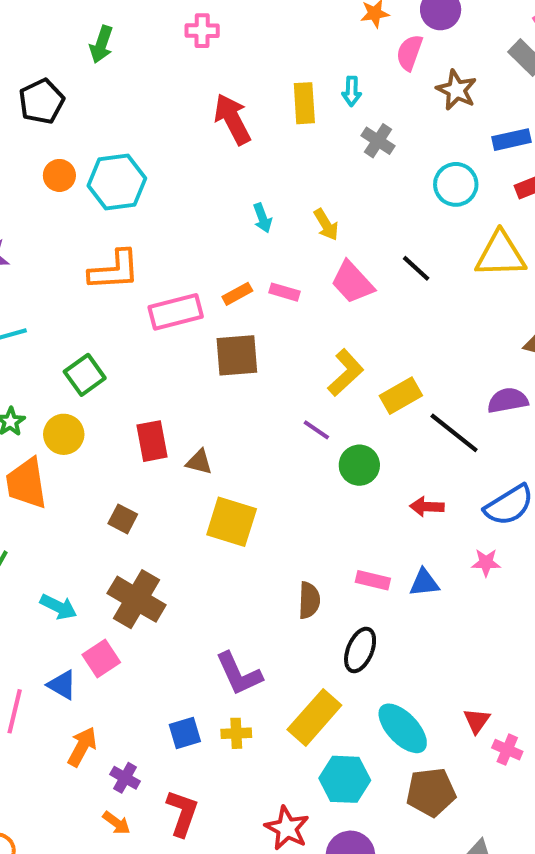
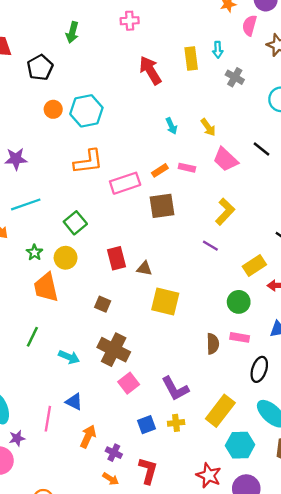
yellow rectangle: (401, 396) -> (254, 265), moved
green circle: (359, 465) -> (239, 302), moved
pink rectangle: (373, 580) -> (240, 337), moved
black ellipse: (360, 650) -> (259, 369), moved
pink square: (101, 658) -> (129, 383), moved

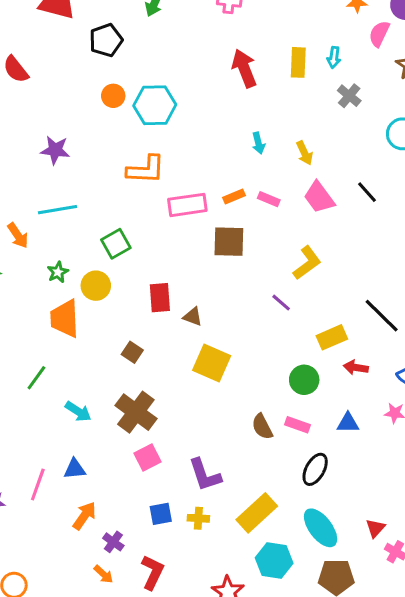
brown semicircle: (213, 344) -> (262, 427), turned 144
blue triangle: (74, 402) -> (75, 469), turned -42

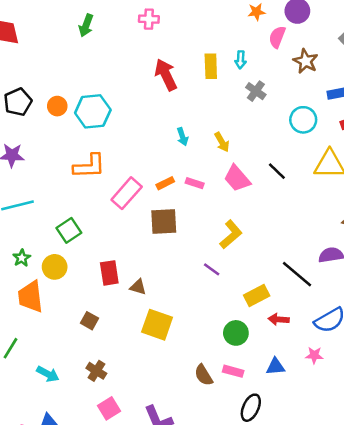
black pentagon: (106, 40) -> (18, 102), moved
pink rectangle: (187, 205) -> (127, 193), turned -36
brown cross: (136, 412) -> (96, 371), size x0.6

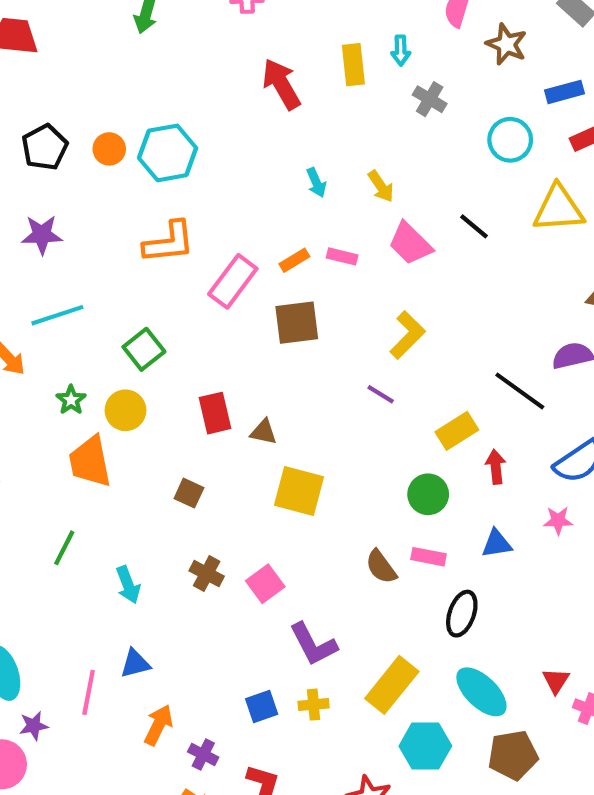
red arrow: (279, 319) -> (496, 467), turned 84
cyan arrow: (48, 374) -> (128, 585), turned 45
pink square: (109, 408) -> (265, 584), moved

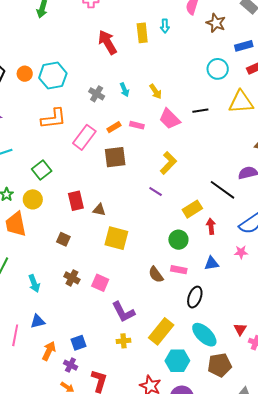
gray cross: (430, 99) -> (97, 94), moved
black line: (474, 226) -> (200, 111), turned -49
pink square: (265, 584) -> (100, 283), turned -30
blue square: (262, 707) -> (79, 343), moved

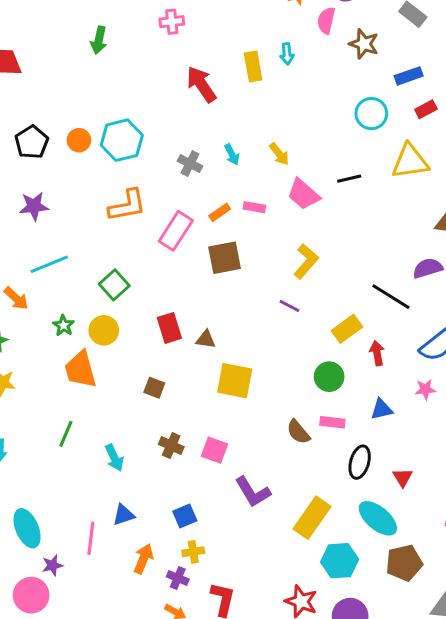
red triangle: (240, 329) -> (403, 477), moved
yellow cross: (124, 341) -> (193, 552), moved
blue square: (79, 343) -> (185, 516), moved

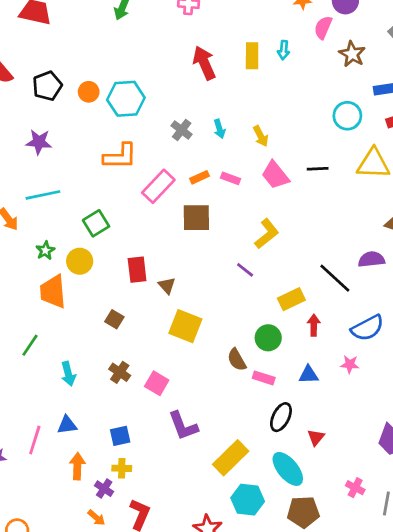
brown triangle: (206, 339) -> (167, 285), turned 30
brown semicircle: (298, 432) -> (237, 360), moved
orange arrow: (144, 559) -> (77, 466), turned -30

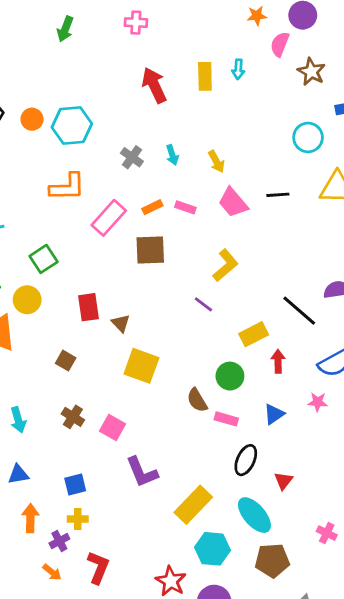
blue triangle: (309, 375) -> (274, 414), turned -30
purple cross: (104, 489) -> (59, 541), turned 30

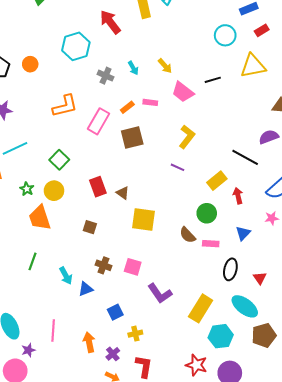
cyan hexagon: (72, 125) -> (76, 46), moved
blue triangle: (18, 474) -> (86, 289), moved
yellow cross: (78, 519) -> (135, 334), moved

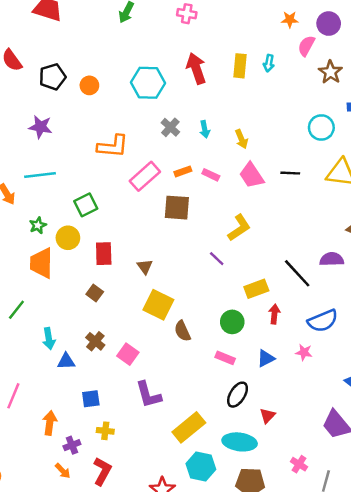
red rectangle: (98, 187) -> (104, 254), moved
brown semicircle: (188, 235) -> (182, 331), moved
cyan ellipse: (245, 306) -> (240, 442), turned -48

